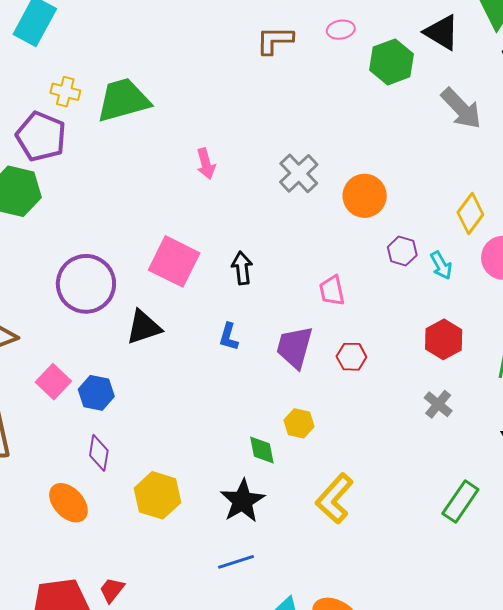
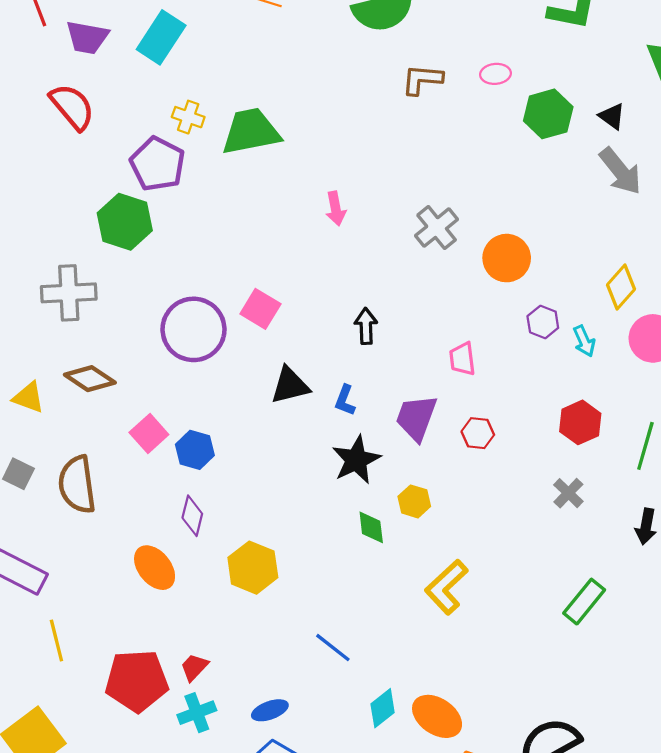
black triangle: (442, 32) -> (612, 116), moved, size x0.7
pink square: (174, 261) -> (260, 309), moved, size x0.7
black triangle: (144, 327) -> (290, 385), moved
black star: (242, 501) -> (356, 460), moved
blue line: (236, 562) -> (333, 648), turned 51

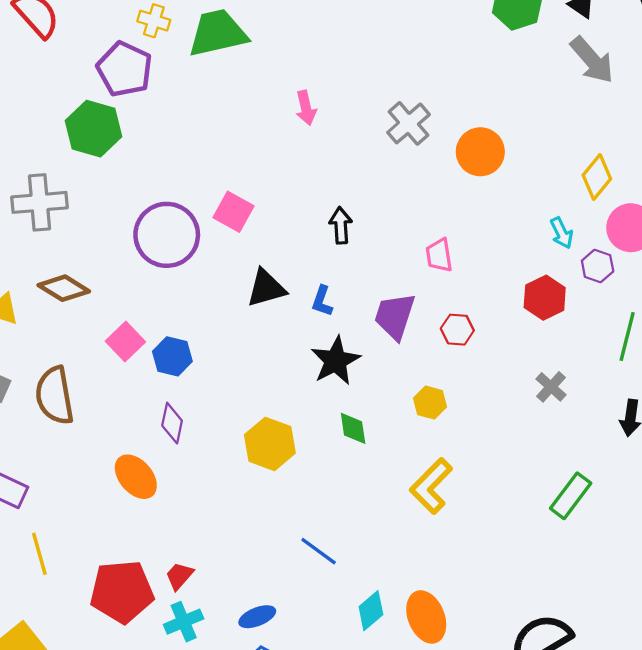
purple hexagon: (543, 322) -> (598, 266), moved
red hexagon: (580, 422) -> (545, 298), moved
yellow hexagon: (414, 501) -> (430, 403), moved
yellow hexagon: (253, 568) -> (270, 444), moved
orange ellipse: (437, 716) -> (426, 617), turned 36

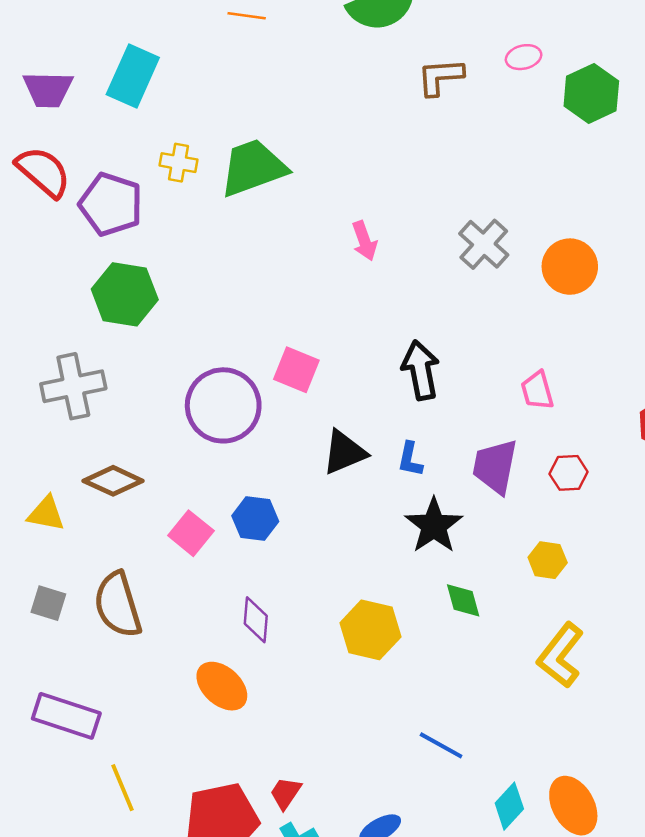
purple pentagon: (125, 69) -> (111, 204), moved
black arrow: (341, 225) -> (421, 370), size x1.4
blue hexagon: (172, 356) -> (255, 519), moved

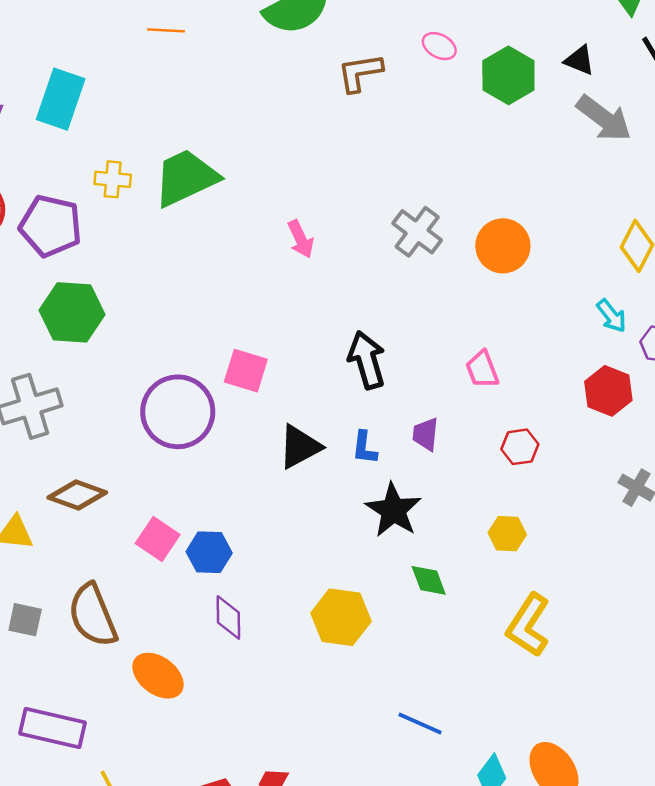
pink ellipse: (524, 57) -> (439, 46), turned 48
purple trapezoid: (495, 466) -> (426, 434), moved, size x0.6
blue hexagon: (255, 519) -> (209, 552), moved
orange ellipse: (222, 686) -> (158, 676), moved

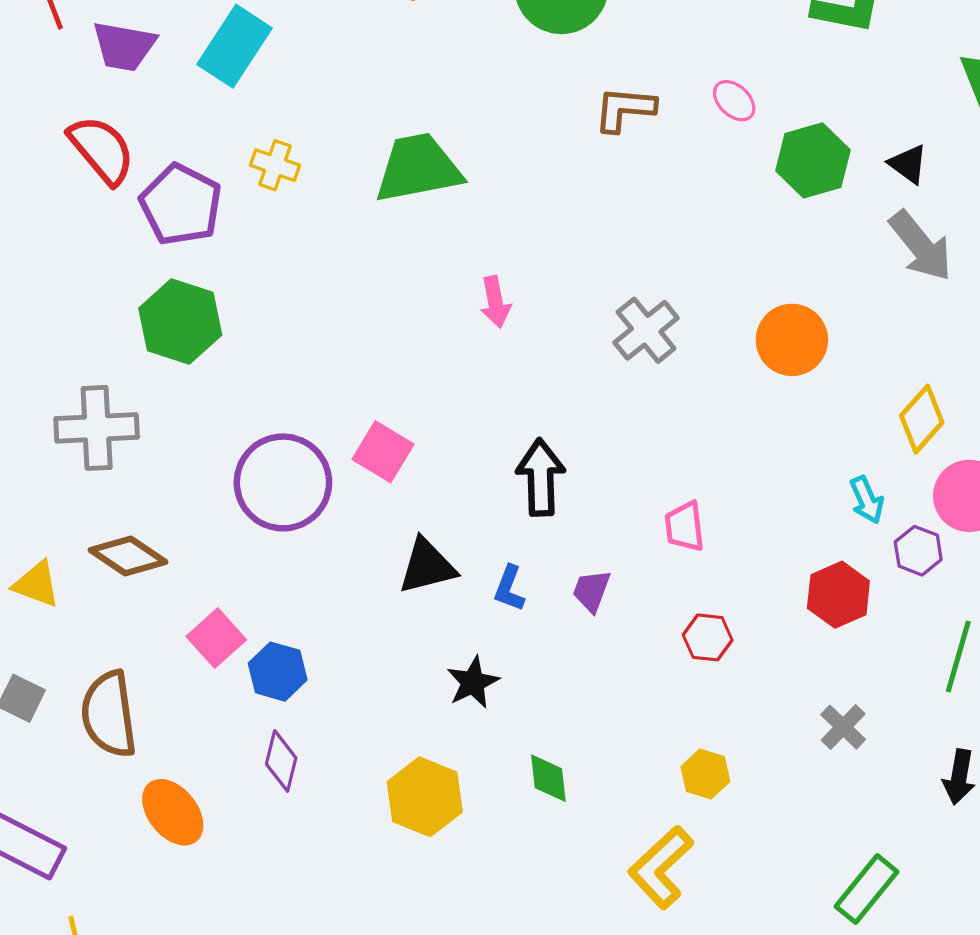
green trapezoid: (186, 178) -> (418, 168), moved
orange circle: (503, 246) -> (792, 340), moved
black star: (393, 510) -> (473, 682), moved, size x0.7
yellow hexagon: (507, 534) -> (705, 774), moved

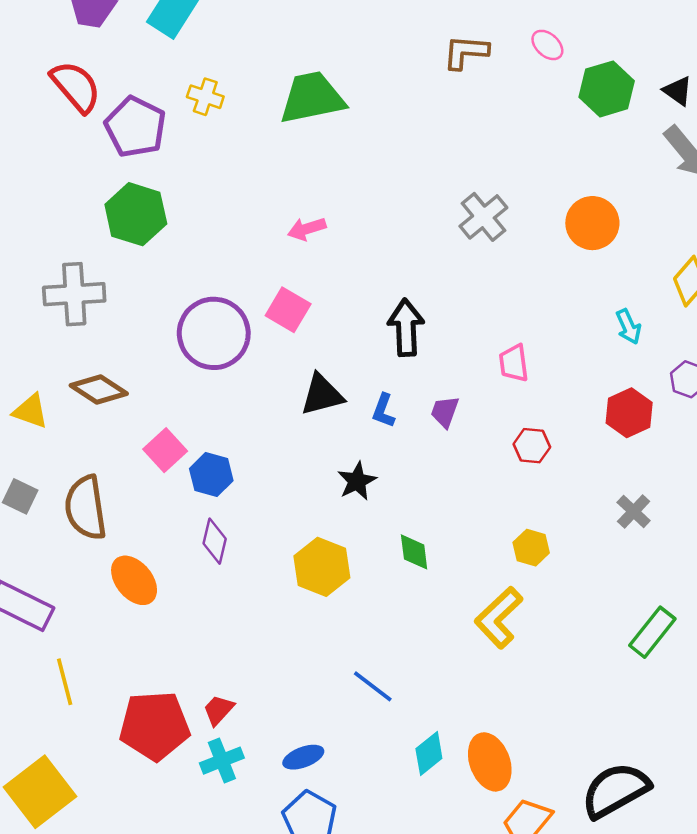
pink arrow: (495, 302) -> (307, 229), moved, turned 84
cyan arrow: (867, 500) -> (628, 327), moved

